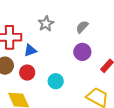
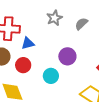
gray star: (46, 24) -> (55, 18), moved
purple circle: (82, 52) -> (67, 56), moved

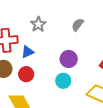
gray star: (55, 18) -> (38, 24), moved
cyan circle: (51, 76) -> (63, 81), moved

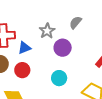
gray star: (38, 24) -> (47, 31), moved
purple circle: (69, 59) -> (63, 48), moved

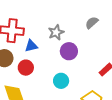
gray semicircle: (75, 22) -> (92, 23), moved

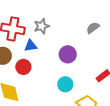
gray star: (56, 32) -> (42, 26), moved
cyan circle: (61, 81) -> (65, 84), moved

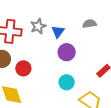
gray semicircle: (93, 28) -> (90, 24), turned 32
blue triangle: (31, 46) -> (58, 32), moved, turned -40

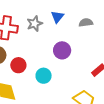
blue triangle: (58, 32) -> (57, 17), moved
cyan circle: (67, 82) -> (44, 76), moved

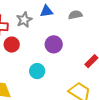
blue triangle: (57, 17) -> (46, 11), turned 48
red circle: (18, 65) -> (12, 45), moved

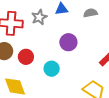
red circle: (12, 45) -> (26, 57), moved

